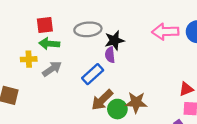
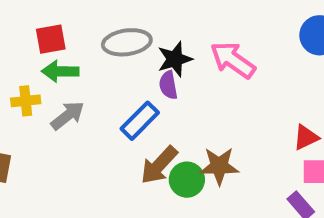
pink arrow: (165, 32) -> (233, 60), moved, turned 40

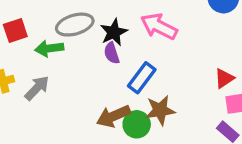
green arrow: (60, 71) -> (49, 48), moved
blue rectangle: (140, 121) -> (142, 78), moved
brown arrow: (159, 165) -> (113, 116), turned 32

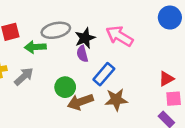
green circle: (137, 124) -> (65, 87), moved

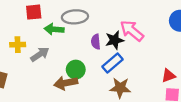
black star: (85, 38) -> (115, 40), moved
brown arrow: (80, 102) -> (66, 83), moved

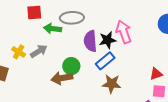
pink arrow: (132, 31) -> (124, 32), turned 30
purple semicircle: (96, 42) -> (90, 41), size x1.5
yellow cross: (18, 45) -> (19, 52), moved, turned 32

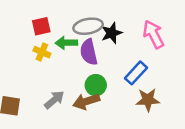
black star: (108, 40) -> (112, 33), moved
purple semicircle: (90, 41) -> (89, 52), moved
gray arrow: (39, 51) -> (54, 100), moved
yellow cross: (19, 52) -> (42, 52), moved

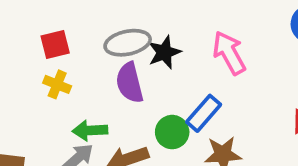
green arrow: (66, 43) -> (90, 130), moved
green circle: (96, 85) -> (172, 132), moved

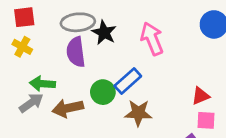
black star: (164, 52) -> (104, 33), turned -30

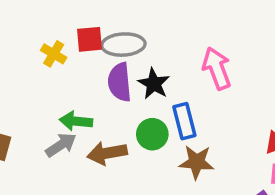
red square: (24, 17) -> (89, 39), moved
black star: (104, 33) -> (154, 84), moved
yellow cross: (22, 47) -> (54, 54), moved
blue rectangle: (128, 81) -> (184, 121), turned -64

